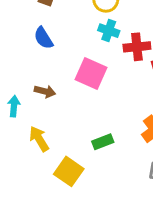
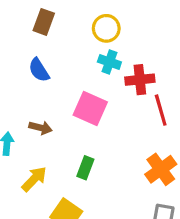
yellow arrow: (39, 139) -> (34, 179), turned 75
green rectangle: (103, 142) -> (85, 168), moved, turned -48

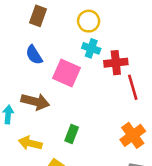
pink square: (90, 108) -> (67, 73), moved
brown arrow: (41, 128) -> (35, 102), size x1.5
yellow arrow: (34, 179) -> (30, 143), turned -120

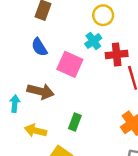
yellow circle: (89, 21) -> (103, 15), moved
cyan cross: (91, 48) -> (93, 41), turned 35

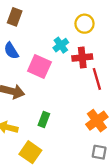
yellow circle: (103, 15) -> (84, 24), moved

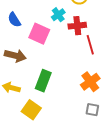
green rectangle: (44, 120) -> (43, 81), size x1.5

